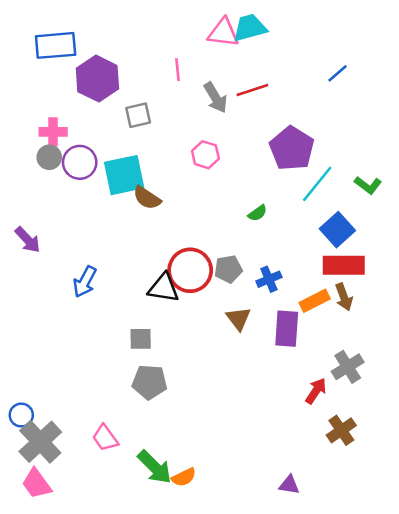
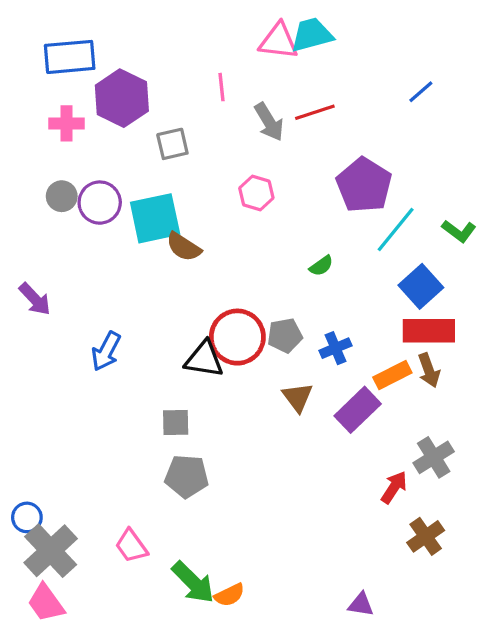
pink cross: (53, 132) -> (66, 123), moved
purple rectangle: (287, 329) -> (358, 410), turned 42

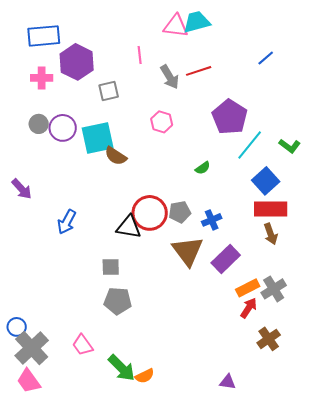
orange rectangle: (392, 375) -> (248, 288), moved
brown triangle: (298, 397) -> (188, 251), size x1.6

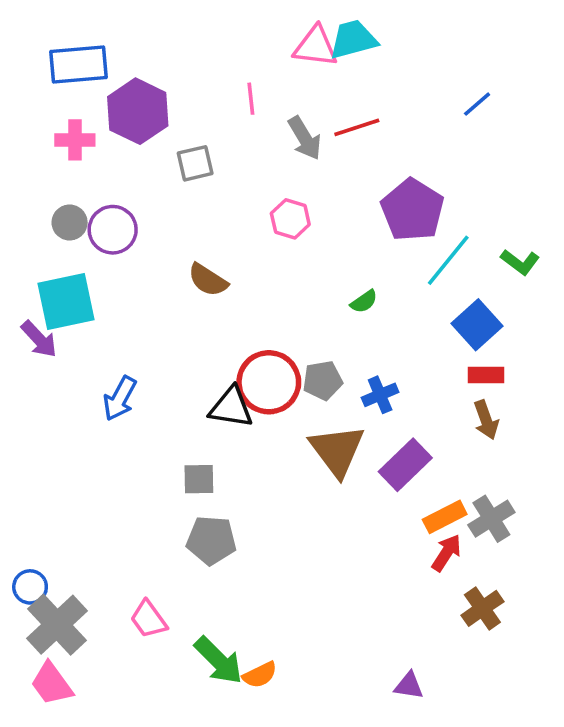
cyan square: (98, 138) -> (66, 301), moved
red rectangle: (271, 209) -> (486, 375), size x0.6

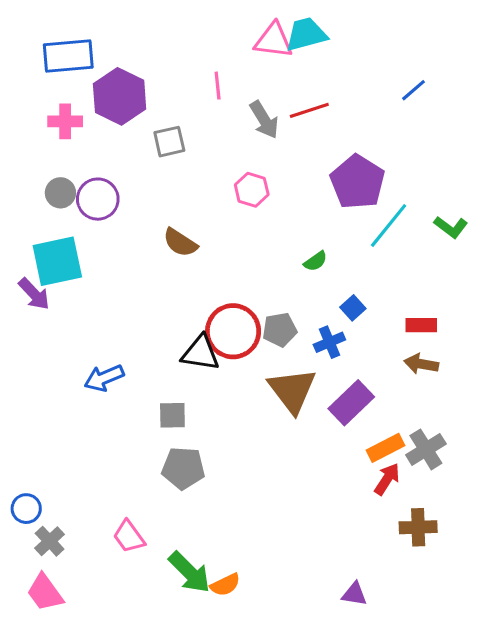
blue square: (477, 325) -> (353, 308), moved, size x0.6
blue arrow: (120, 398) -> (104, 378), moved, turned 39
brown arrow: (486, 420) -> (421, 364), turned 120
brown cross: (482, 608) -> (418, 527), turned 33
gray cross: (57, 625) -> (50, 541), size x0.6

